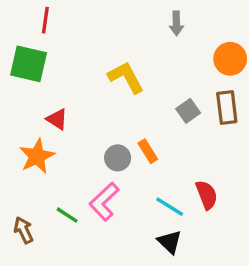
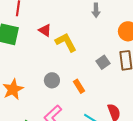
red triangle: (57, 119) -> (45, 30), moved
gray circle: (118, 158) -> (52, 80), moved

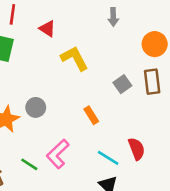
red triangle: (45, 30) -> (47, 29), moved
gray circle: (52, 80) -> (36, 107), moved

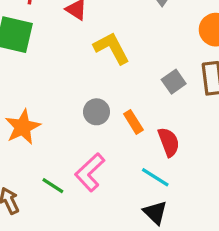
gray circle: (36, 107) -> (97, 112), moved
red semicircle: (137, 149) -> (169, 142), moved

